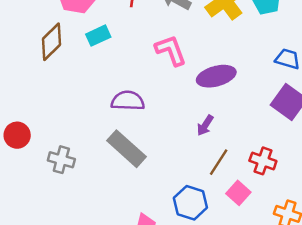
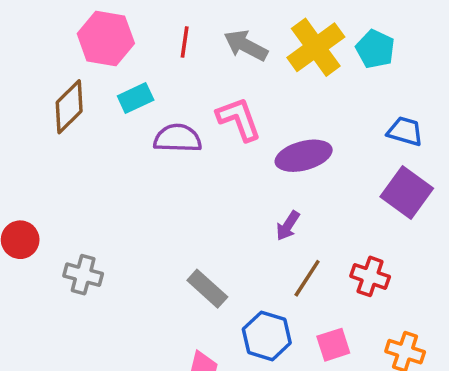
purple semicircle: (128, 101) -> (178, 138), moved
gray rectangle: (126, 149) -> (207, 289), moved, size x0.7
pink square: (238, 193) -> (333, 345), moved, turned 30

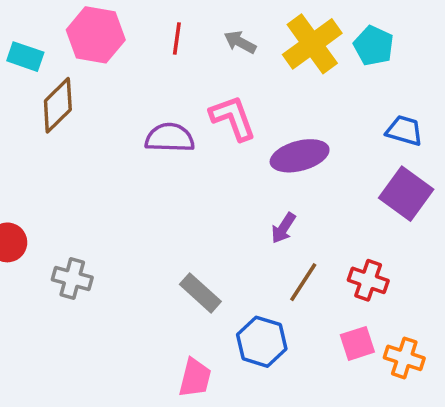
gray arrow: (246, 45) -> (240, 42), size x0.7
cyan rectangle: (136, 98) -> (25, 57), moved, turned 44
pink square: (333, 345) -> (357, 343), moved

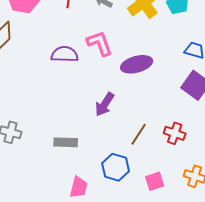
purple arrow: (283, 228) -> (105, 104), moved, size x1.4
gray rectangle: (200, 293) -> (66, 142), moved, turned -40
pink square: (357, 343) -> (155, 181), moved

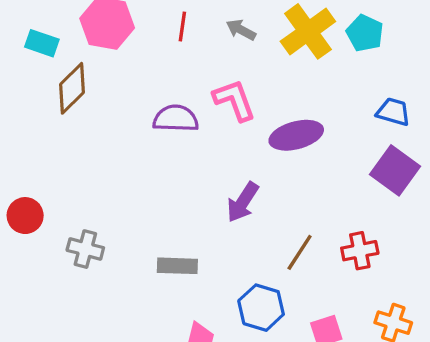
red cross: (175, 133) -> (360, 251), turned -30

